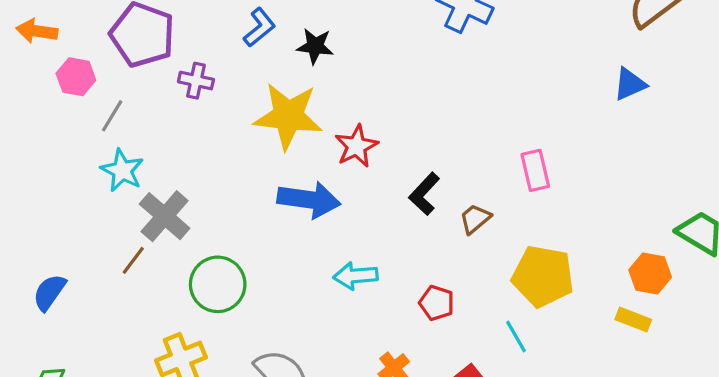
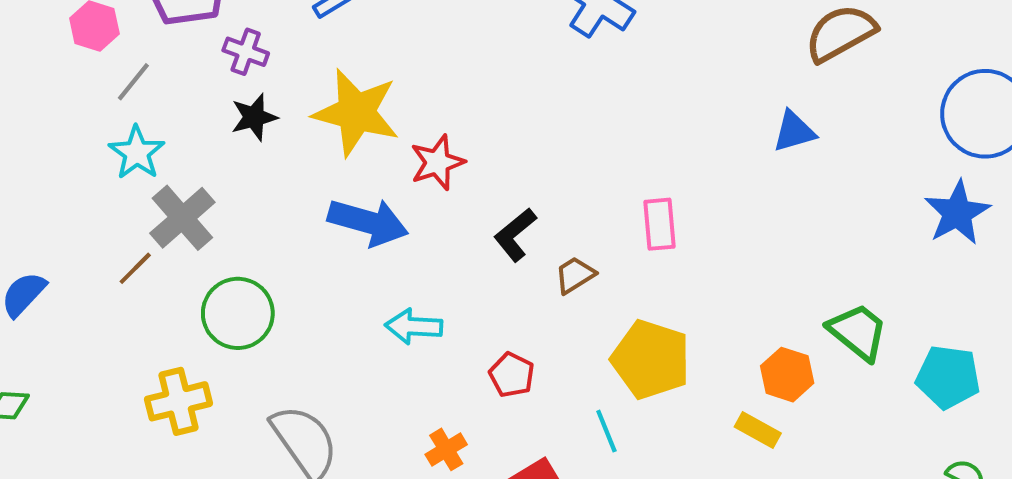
black star: (315, 46) -> (254, 117), moved, turned -30

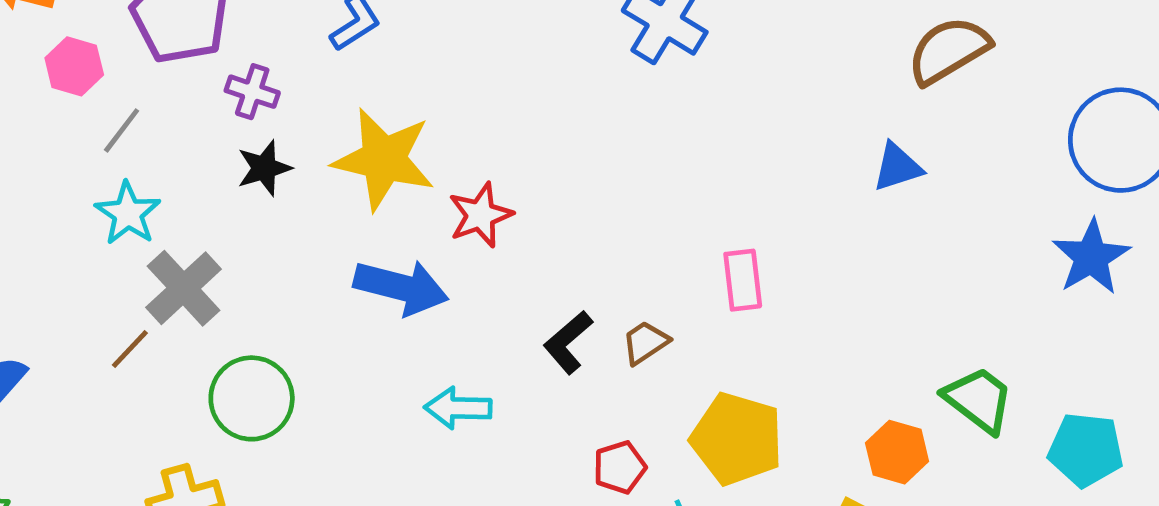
black L-shape: (515, 235) -> (568, 342), moved
red pentagon: (512, 375) -> (620, 467), moved, turned 30

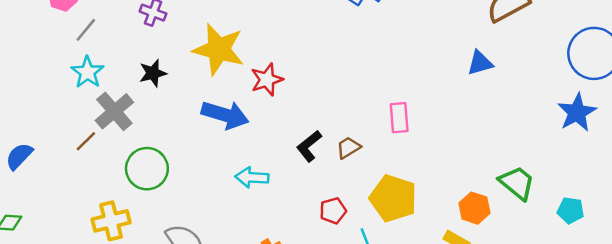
black star: (264, 168) -> (153, 73), moved
cyan pentagon: (1086, 450) -> (571, 210), size x0.7

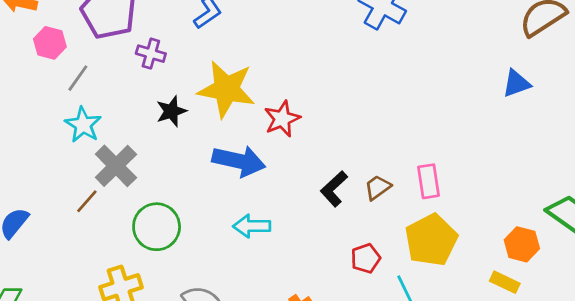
black star: (153, 73) -> (171, 111), moved
pink rectangle: (399, 118) -> (428, 181), moved
cyan arrow: (252, 177) -> (252, 226), moved
yellow pentagon: (393, 198) -> (431, 240), turned 30

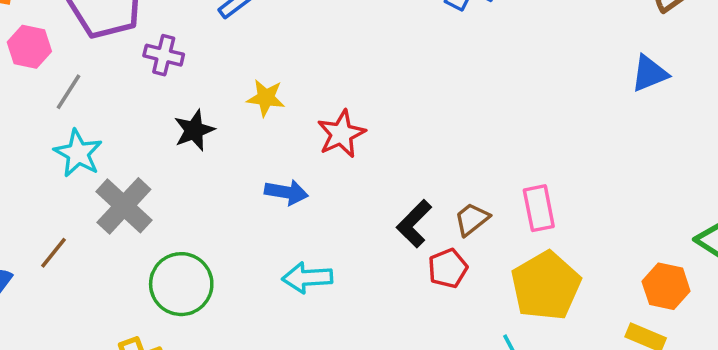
yellow star: (226, 89) -> (266, 98), size x0.5
blue arrow: (239, 161) -> (286, 192), size x0.6
brown line: (87, 201) -> (53, 253), moved
red pentagon: (366, 258) -> (448, 268), moved

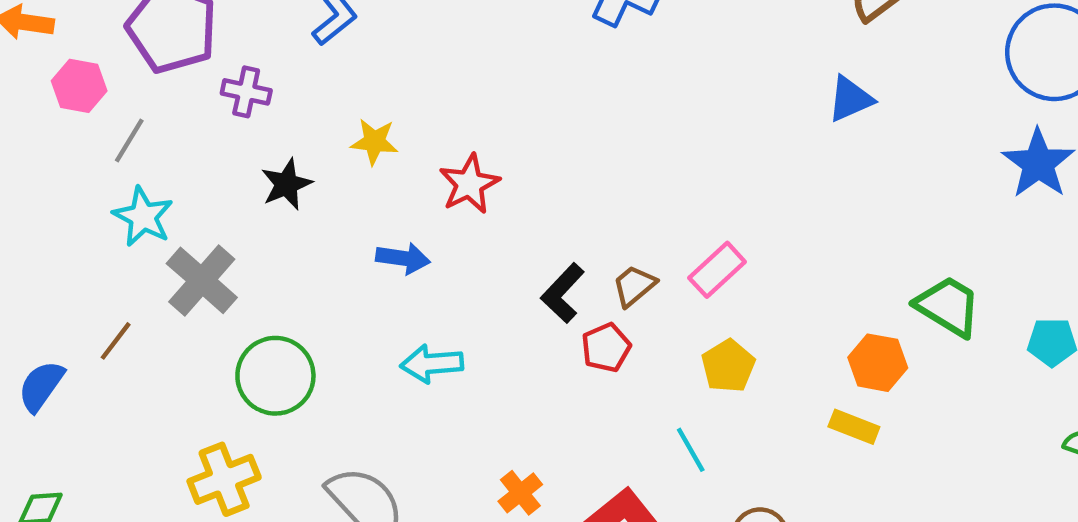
pink rectangle: (539, 208) -> (717, 270), turned 60
yellow pentagon: (546, 286) -> (728, 366), size x0.6

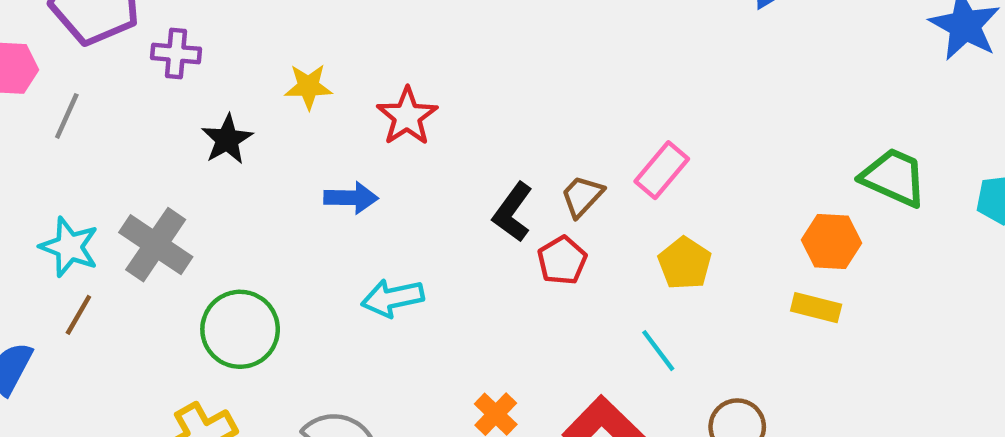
cyan star: (143, 217) -> (69, 247), moved

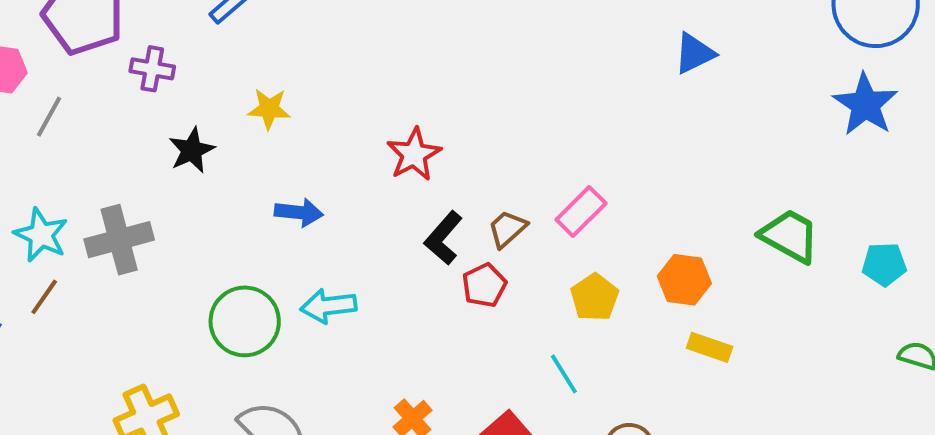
red star: (407, 116) -> (414, 154), moved
orange hexagon: (831, 242) -> (684, 280), moved
gray cross: (156, 245) -> (119, 240), turned 36
green circle: (240, 329) -> (245, 321), moved

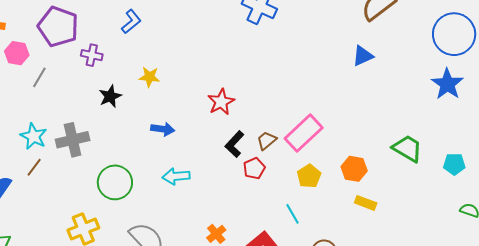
pink rectangle: (581, 211) -> (304, 133), size x1.5
green circle: (245, 321) -> (115, 182), moved

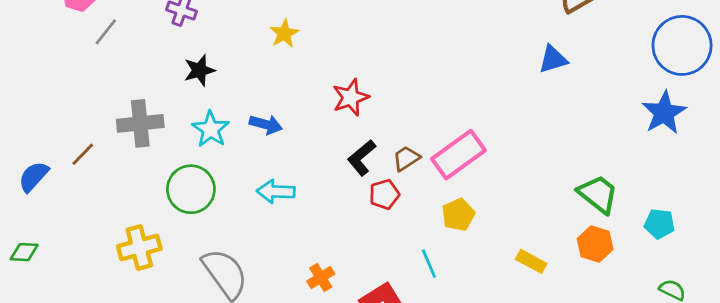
yellow star: (149, 77) -> (284, 34), moved, turned 30
cyan star: (34, 136) -> (211, 129), moved
orange hexagon: (354, 169) -> (595, 244), moved

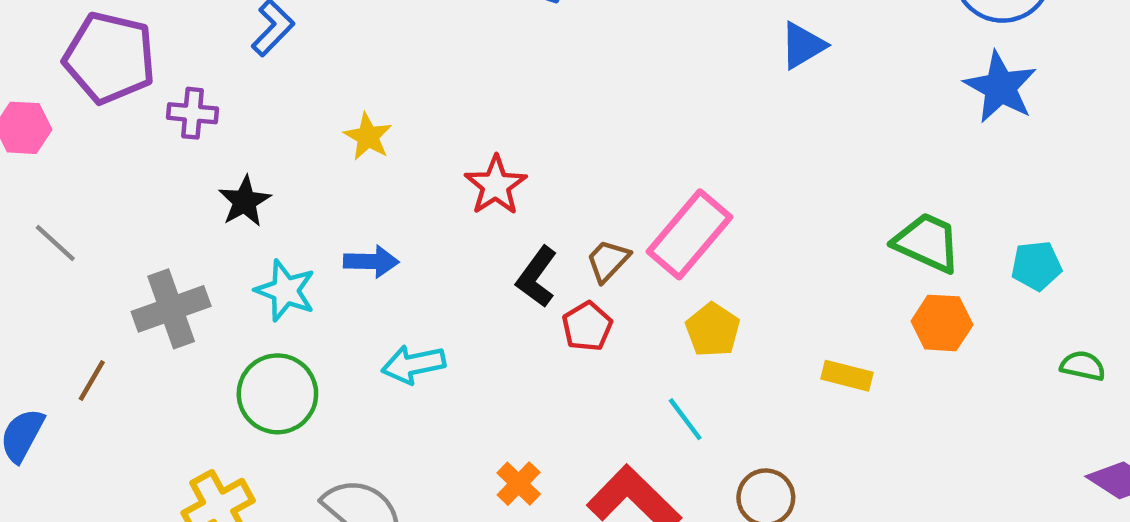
gray line: (106, 32) -> (55, 243), moved, turned -72
yellow star: (284, 34) -> (368, 137), moved

